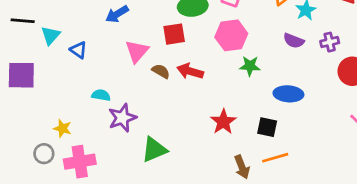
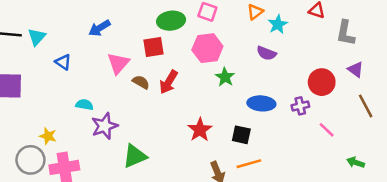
cyan triangle: (51, 35) -> (37, 37), moved
purple cross: (330, 42) -> (300, 106), moved
green star: (250, 66) -> (225, 77), turned 30
red arrow: (190, 71) -> (169, 82), turned -75
gray circle: (44, 154) -> (30, 160), size x1.5

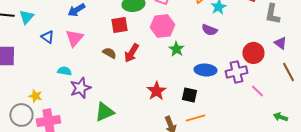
pink triangle: (118, 63) -> (74, 38), moved
purple cross: (300, 106) -> (236, 72), size x1.5

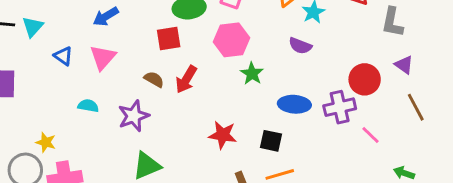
purple star: (80, 88) -> (134, 116), moved
red star: (156, 91) -> (223, 135), turned -30

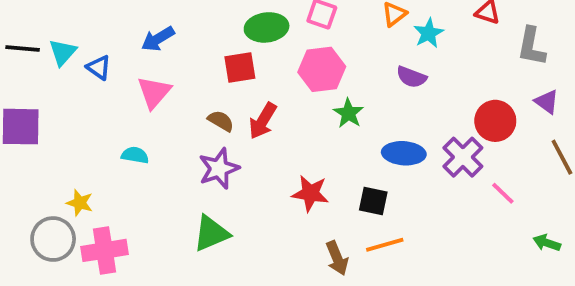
blue triangle: (63, 56) -> (99, 67), moved
purple cross: (340, 107) -> (463, 157), turned -32
purple star: (134, 116) -> (219, 169), moved

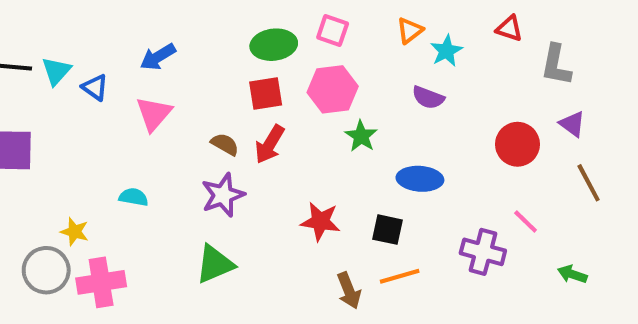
red square: (240, 67) -> (266, 93), moved
cyan semicircle: (135, 155) -> (134, 197), moved
purple cross: (463, 157) -> (483, 252), moved, turned -30

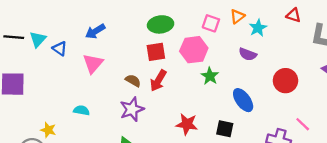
pink square: (333, 30) -> (211, 23), moved
red circle: (517, 144) -> (285, 81), moved
blue ellipse: (420, 179) -> (243, 100), turned 50

